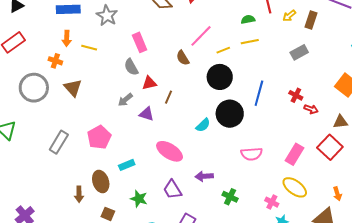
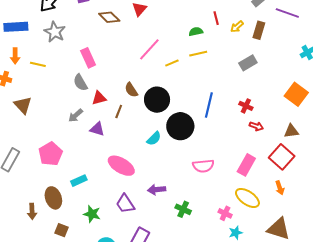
brown semicircle: (183, 58) -> (131, 90), moved
black circle: (220, 77) -> (157, 100), moved
red arrow: (311, 109) -> (256, 126), moved
orange arrow: (337, 194) -> (280, 188), moved

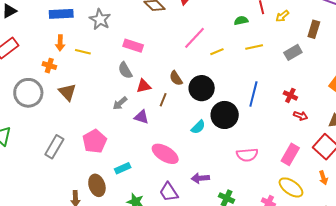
brown rectangle: (259, 30) -> (314, 29), moved
yellow line: (198, 54) -> (254, 47), moved
pink rectangle: (88, 58) -> (133, 46), turned -48

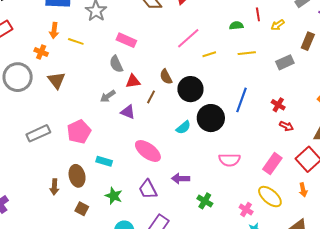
gray rectangle: (54, 147) -> (38, 133), turned 30
cyan rectangle: (123, 168) -> (104, 161), turned 35

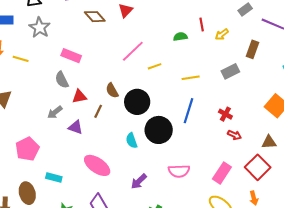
yellow line: (247, 53) -> (191, 78), moved
cyan semicircle: (183, 127) -> (132, 141), turned 112
purple arrow: (181, 179) -> (139, 181), moved, turned -42

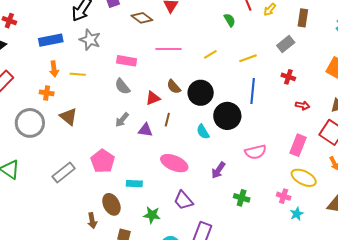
green semicircle: (180, 37) -> (230, 20), turned 80
pink line: (133, 51) -> (168, 49), moved, turned 55
red triangle: (79, 97) -> (153, 98), moved
brown line: (98, 111) -> (167, 120), moved
red cross: (225, 114) -> (288, 77), moved

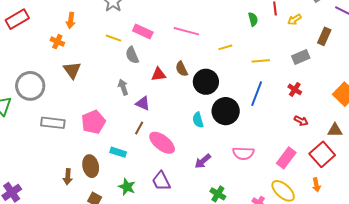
yellow line: (78, 74) -> (113, 38), moved
gray arrow: (122, 120) -> (123, 87), turned 105
brown line: (167, 120) -> (139, 128), moved
gray circle: (30, 123) -> (30, 86), moved
gray rectangle: (64, 173) -> (53, 123), turned 30

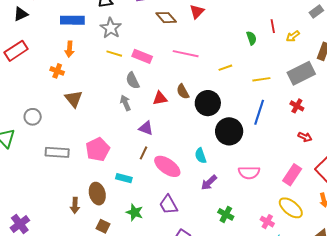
yellow line: (113, 38) -> (114, 54), moved
gray rectangle: (301, 57) -> (301, 73), size x1.5
gray circle: (30, 86) -> (33, 117), size x0.6
gray arrow: (123, 87) -> (125, 103), moved
cyan semicircle: (198, 120) -> (201, 156), moved

